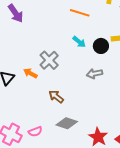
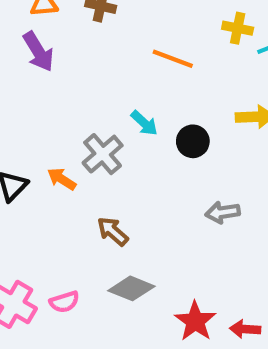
cyan arrow: (79, 42) -> (144, 123), moved
black circle: (101, 46) -> (193, 141), moved
gray arrow: (94, 74) -> (223, 212), moved

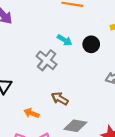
orange arrow: (62, 179) -> (31, 113), moved

